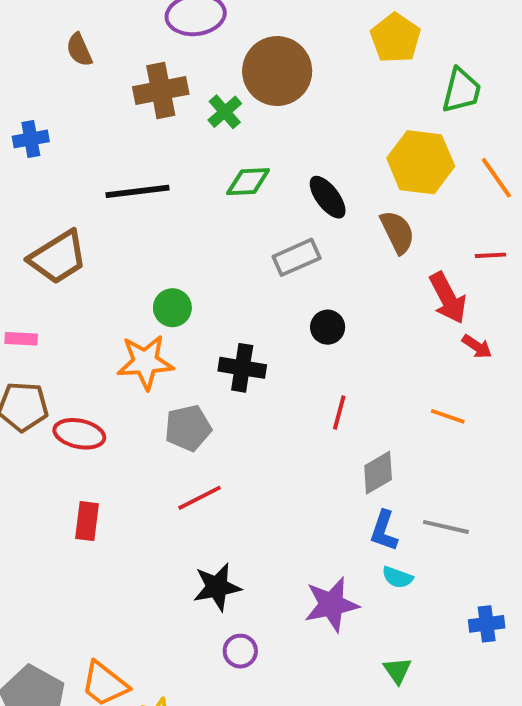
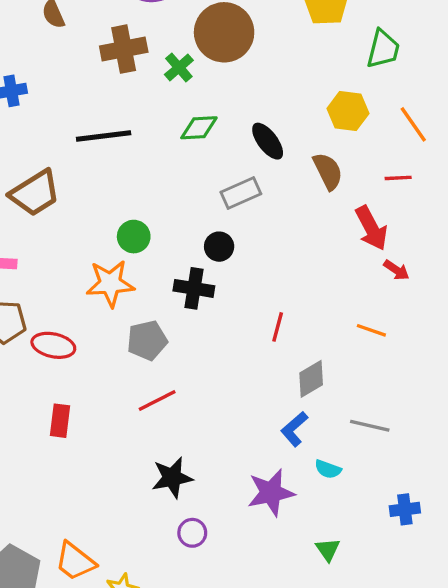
yellow hexagon: (421, 162) -> (348, 111), size x0.7
red line: (491, 255) -> (398, 178), moved
black circle: (328, 327) -> (219, 247), moved
blue L-shape: (384, 531) -> (294, 429), moved, turned 30

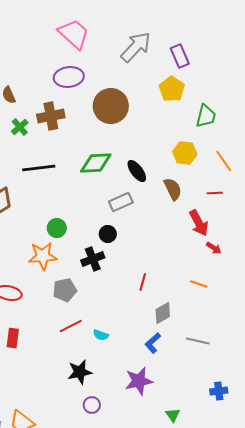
green cross: (179, 67) -> (20, 127), moved
green diamond: (199, 128) -> (96, 163), size x1.4
black cross: (194, 288) -> (93, 259), turned -30
cyan semicircle: (328, 469) -> (101, 335), moved

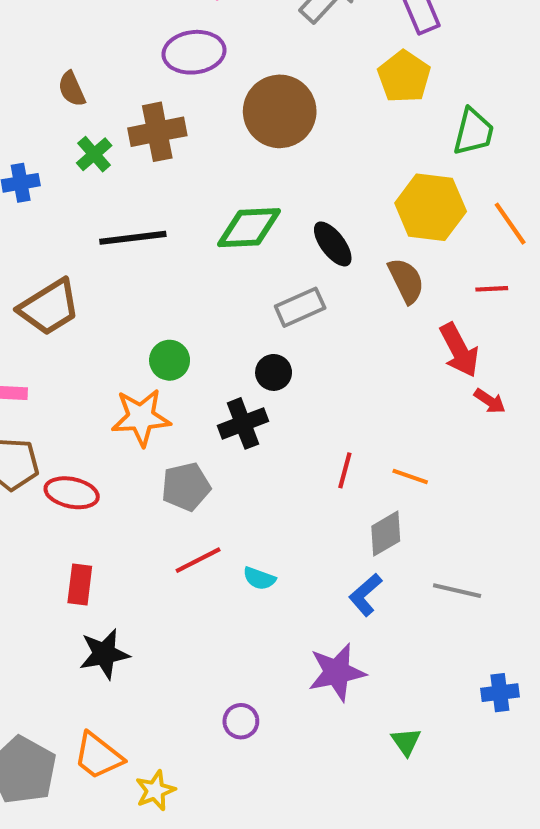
yellow hexagon: (185, 153) -> (431, 207), size x1.4
orange line: (199, 284) -> (410, 476), moved
black star: (80, 372) -> (104, 654), moved

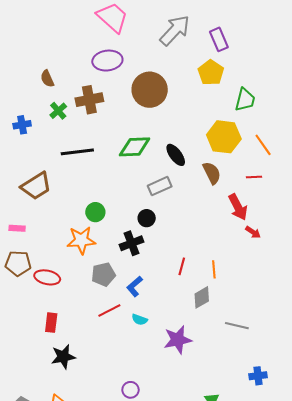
orange line: (410, 476) -> (214, 269), turned 66
blue L-shape: (365, 595) -> (135, 286), moved
purple star: (337, 672) -> (178, 340), moved

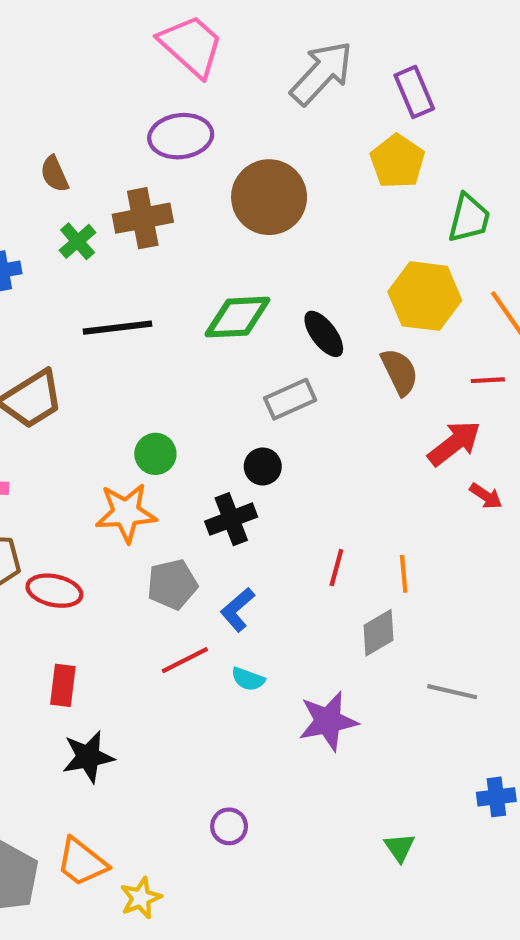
red arrow: (238, 207) -> (454, 443), turned -100

